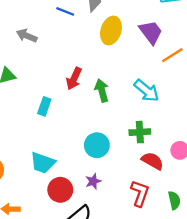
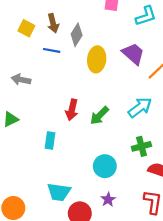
green arrow: (102, 91) -> (99, 116), turned -108
cyan arrow: (147, 91) -> (140, 107), turned -65

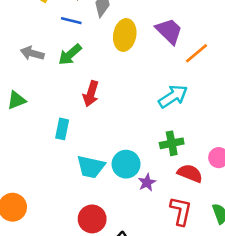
green arrow: (99, 116) -> (70, 55), moved
cyan trapezoid: (59, 192) -> (91, 167), moved
purple star: (108, 200) -> (147, 182), moved

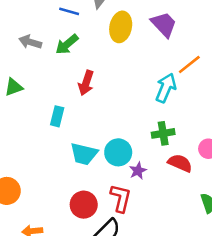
orange line: (196, 53) -> (189, 64), moved
cyan arrow: (173, 96) -> (166, 88), turned -36
red L-shape: (181, 211) -> (121, 198), moved

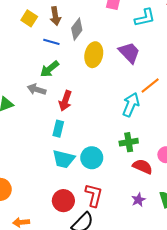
gray arrow: (30, 42) -> (36, 89), moved
cyan rectangle: (57, 116) -> (58, 129), moved
purple star: (138, 171) -> (138, 200), moved

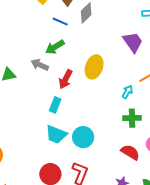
yellow ellipse: (94, 55) -> (94, 67), moved
cyan arrow: (131, 105) -> (127, 92), size x0.6
green cross: (129, 142) -> (132, 118), moved

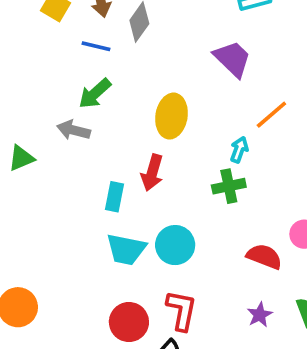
red arrow: (66, 79) -> (152, 173), moved
green cross: (132, 118) -> (229, 186), moved

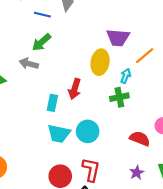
purple trapezoid: (232, 59) -> (118, 38), moved, turned 140
yellow ellipse: (171, 116) -> (100, 62), moved

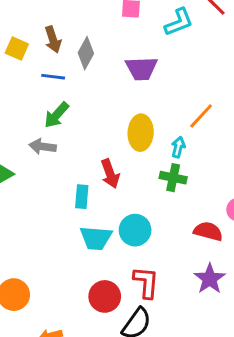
purple trapezoid: (118, 38) -> (141, 68), moved
red arrow: (75, 89) -> (110, 174), turned -30
green cross: (119, 97) -> (173, 178), turned 30
purple star: (137, 173) -> (210, 279), size x1.5

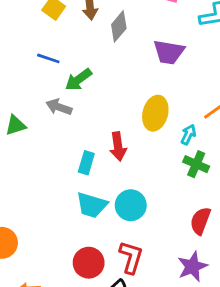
blue line: (53, 77) -> (48, 58), moved
green cross: (173, 178) -> (196, 164), moved
red semicircle: (208, 231) -> (200, 221), turned -96

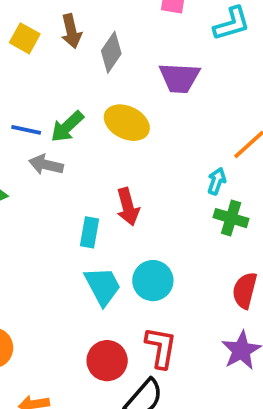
blue line: (48, 58) -> (26, 130), moved
yellow ellipse: (155, 113) -> (127, 123), moved, turned -72
cyan trapezoid: (92, 205) -> (103, 286), turned -128

